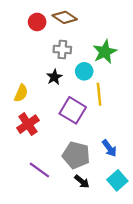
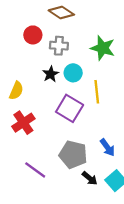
red circle: (37, 22) -> (33, 35), moved
green star: (105, 52) -> (103, 48), turned -30
cyan circle: (84, 71) -> (73, 73), moved
black arrow: (82, 181) -> (90, 178), moved

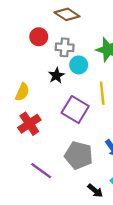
cyan circle: (73, 73) -> (79, 65), moved
black arrow: (90, 178) -> (95, 191), moved

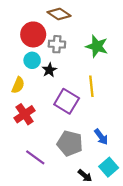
red circle: (39, 37) -> (33, 34), size x1.5
cyan circle: (79, 65) -> (32, 60), moved

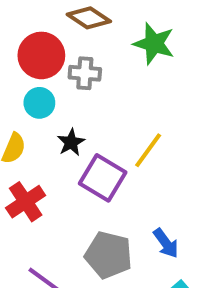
green star: (97, 46) -> (154, 44), moved
black star: (49, 70) -> (71, 142), moved
yellow line: (91, 86) -> (148, 150), turned 42

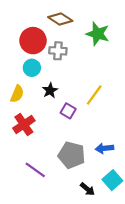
purple square: (103, 178) -> (68, 111), size x0.6
blue arrow: (166, 243) -> (104, 148), turned 120

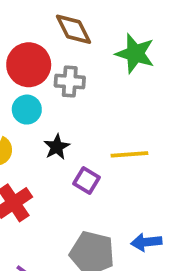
brown diamond: (60, 19) -> (73, 29), turned 30
yellow line: (94, 95) -> (129, 154), turned 50

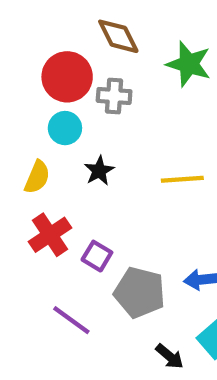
purple square: (87, 180) -> (97, 256), moved

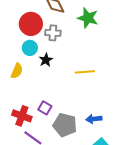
black star: (99, 171) -> (46, 60), moved
red cross: (50, 235) -> (22, 116), moved, turned -36

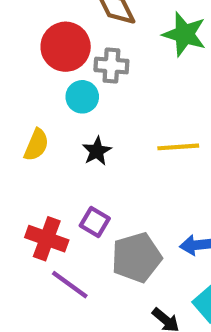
cyan circle: (30, 48) -> (82, 97), moved
black star: (46, 60) -> (97, 151), moved
gray pentagon: (65, 125) -> (136, 257), turned -30

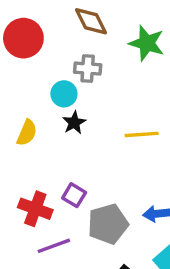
red circle: (66, 47) -> (23, 38), moved
black star: (97, 151) -> (74, 123), moved
purple line: (70, 285) -> (54, 246), turned -56

